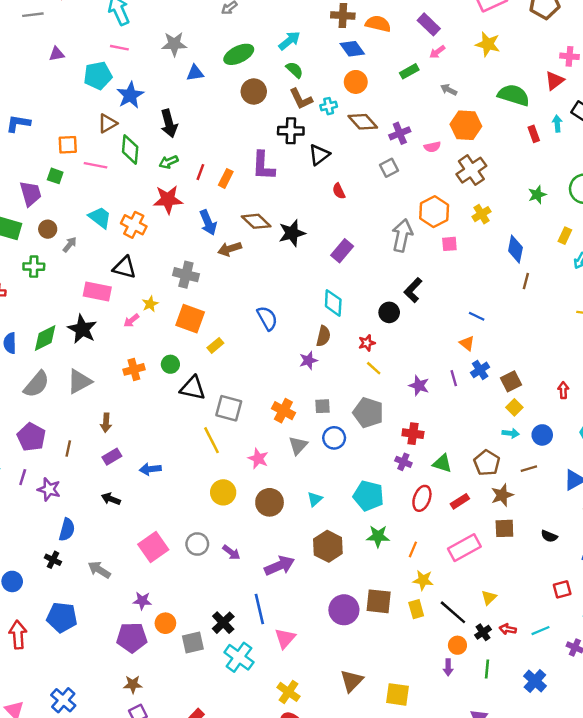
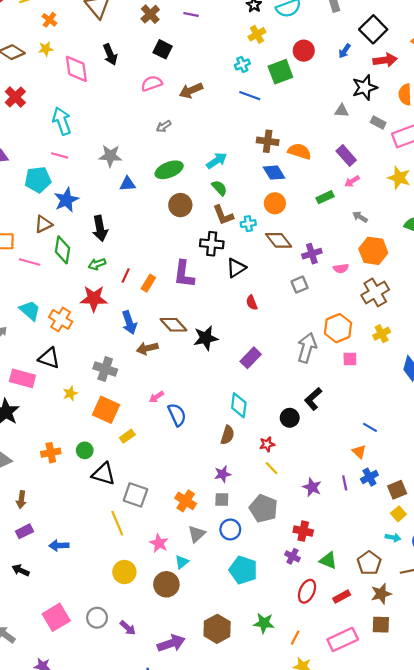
pink arrow: (131, 320) -> (156, 397), moved
purple star: (308, 360) -> (223, 474), moved
cyan pentagon: (368, 496) -> (243, 570), moved
cyan triangle: (315, 499) -> (182, 562), moved

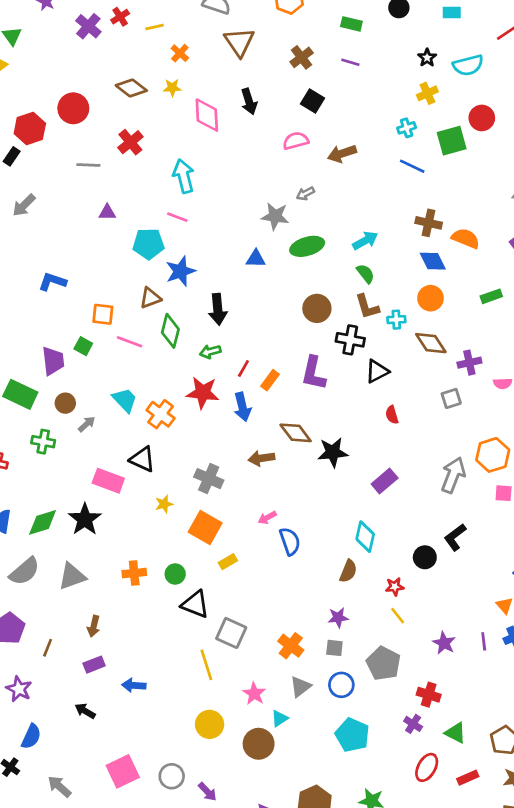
gray star: (110, 156) -> (275, 216), moved
brown circle: (180, 205) -> (317, 308), moved
blue arrow: (129, 323) -> (242, 407), moved

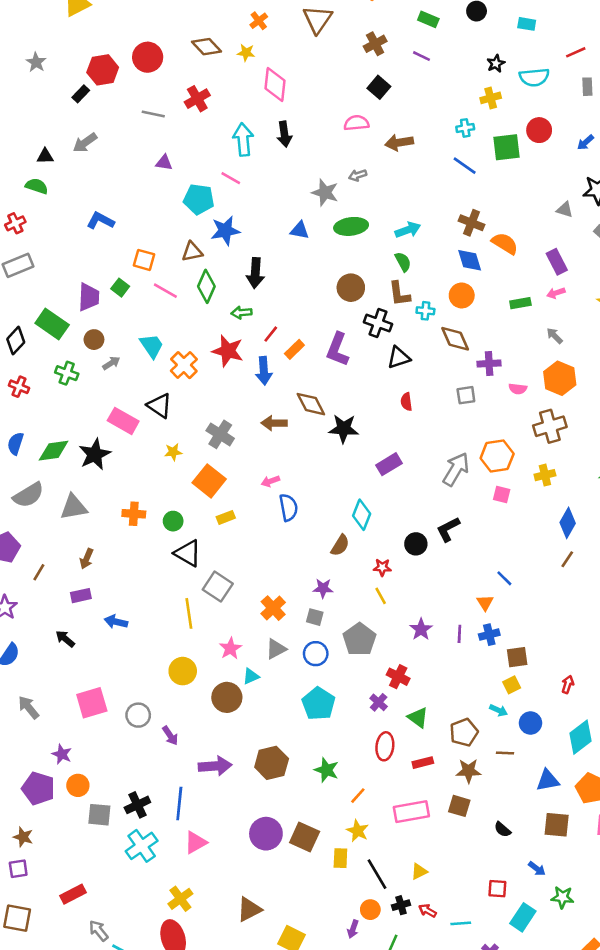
black arrow: (249, 101) -> (284, 134), moved
red ellipse: (427, 767) -> (385, 746), turned -32

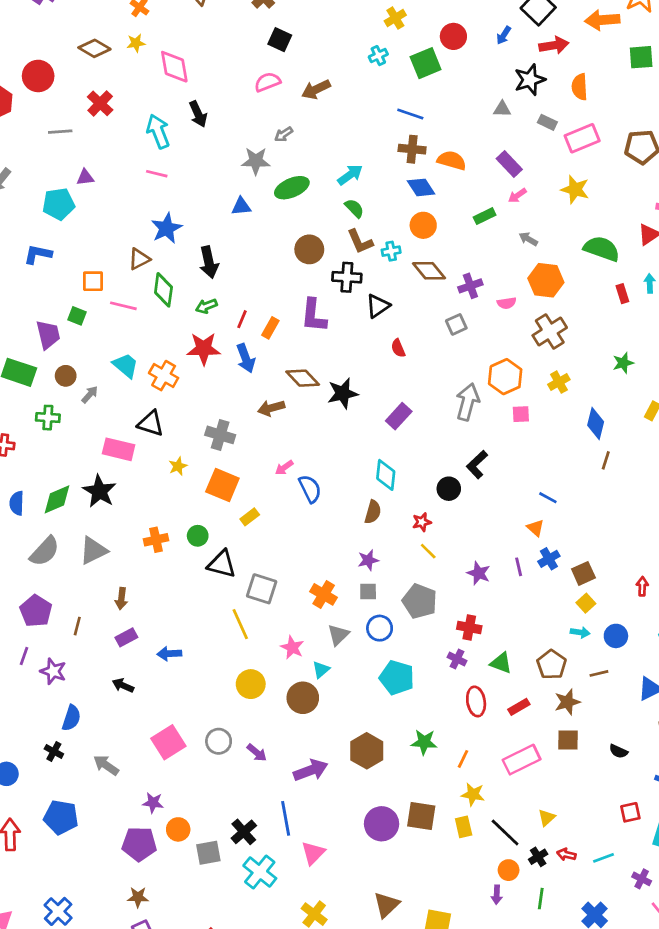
blue line: (465, 166) -> (410, 114), moved
cyan pentagon: (199, 199) -> (59, 204), moved

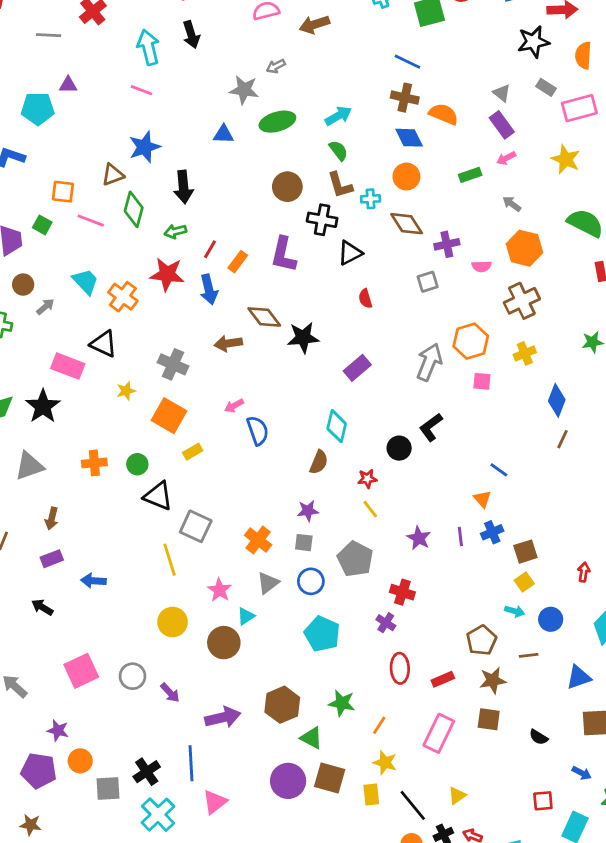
gray triangle: (502, 109) -> (502, 93), moved, turned 30
green triangle: (501, 663) -> (311, 738), moved
pink rectangle: (522, 760) -> (439, 733), turned -45

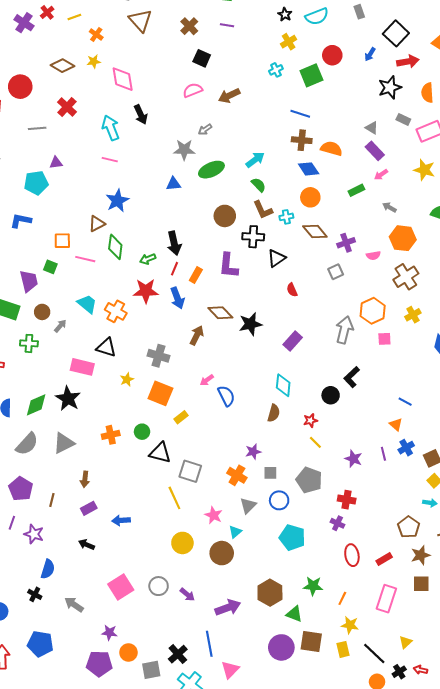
black arrow: (183, 187) -> (174, 243), moved
brown arrow: (228, 343) -> (197, 335), turned 132
purple star: (308, 511) -> (253, 452), moved

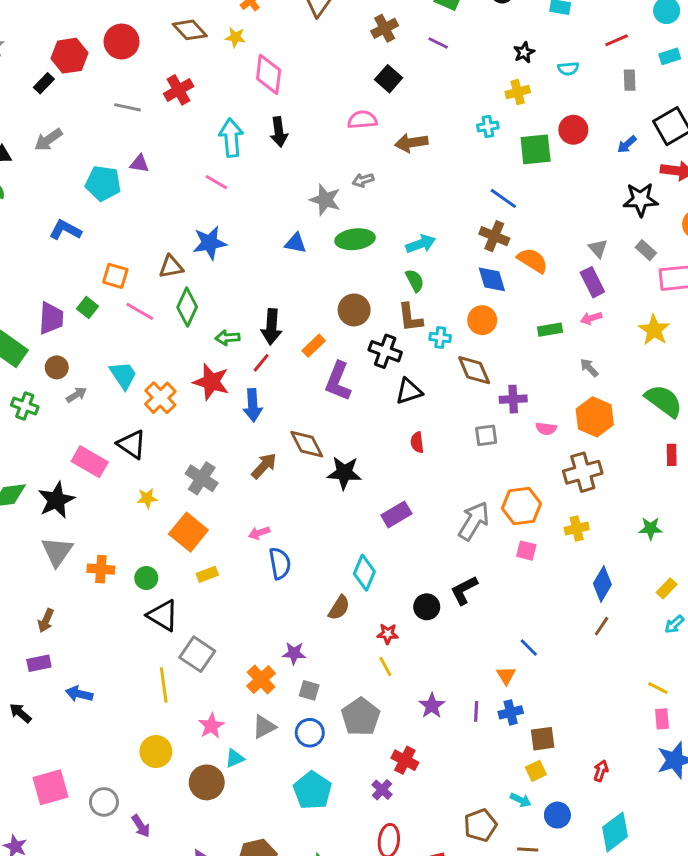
cyan semicircle: (317, 16) -> (568, 69), size x0.6
orange rectangle: (196, 275) -> (314, 346), moved
gray triangle: (64, 443) -> (57, 551), moved, turned -45

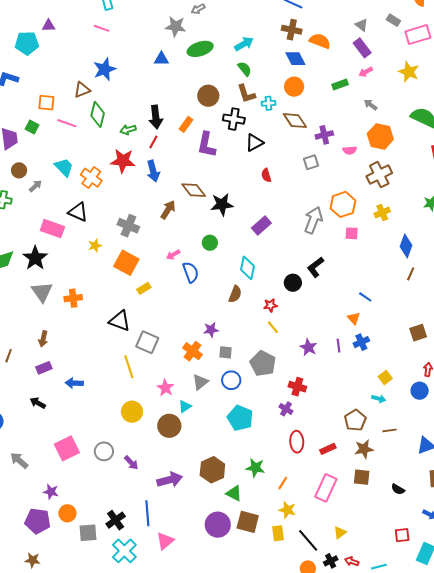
green circle: (146, 578) -> (210, 243), moved
brown square: (543, 739) -> (418, 333), moved
blue circle: (557, 815) -> (420, 391), moved

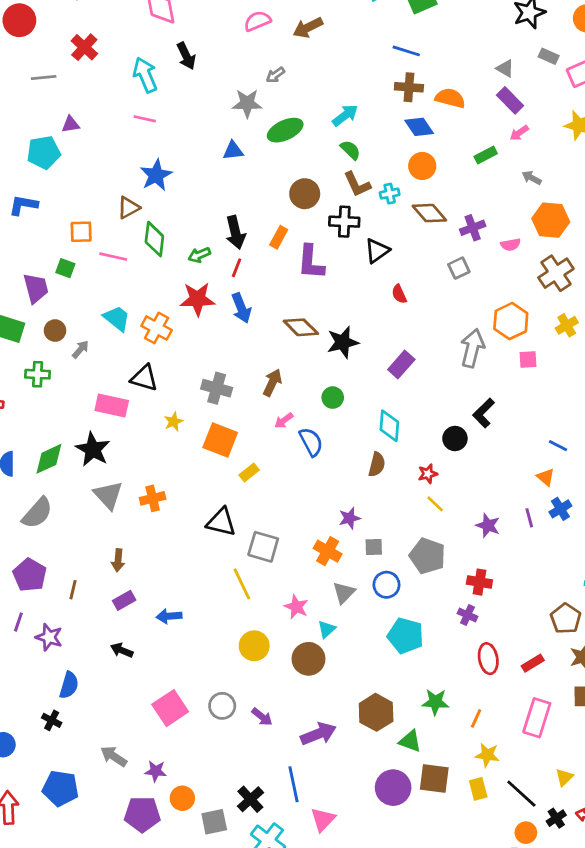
brown arrow: (168, 210) -> (272, 383), moved
gray arrow: (19, 460) -> (114, 756), moved

